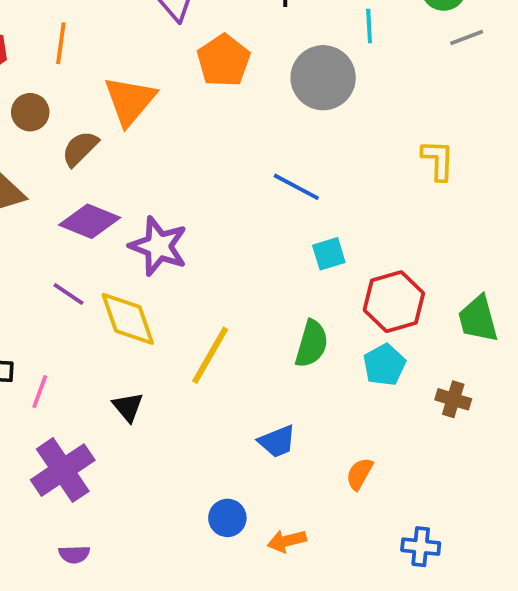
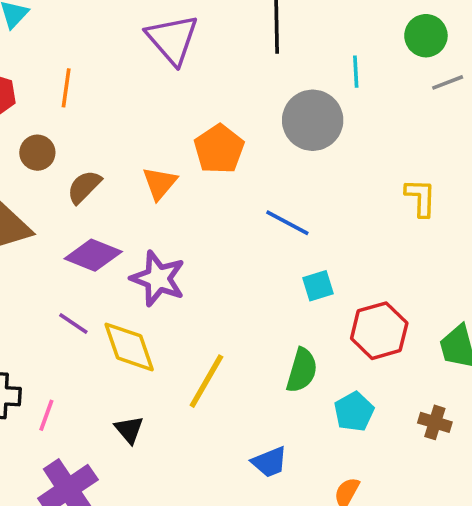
orange pentagon: (224, 60) -> (219, 149), moved
orange triangle: (130, 101) -> (160, 183), moved, size x0.7
cyan pentagon: (384, 365) -> (354, 412), moved

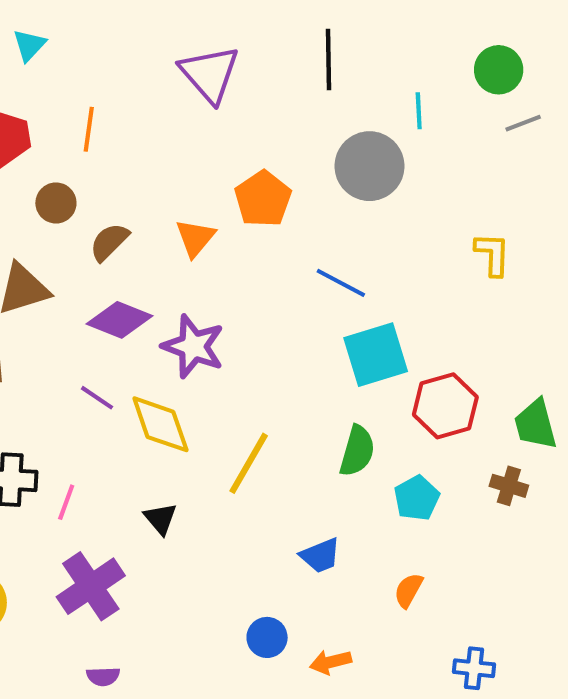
cyan square: (318, 286) -> (376, 355), size x1.8
brown cross: (435, 422) -> (509, 486), moved

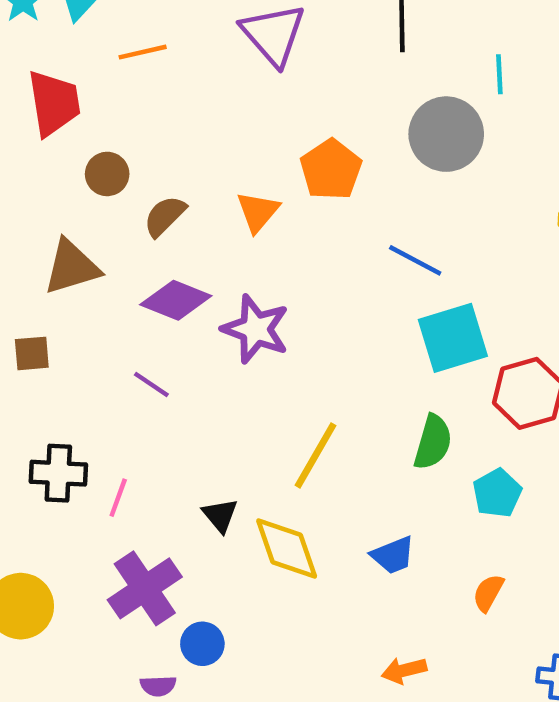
orange line: (89, 129) -> (143, 52), moved, turned 69
yellow diamond: (160, 424) -> (287, 548), moved
blue circle: (267, 637) -> (202, 644), moved

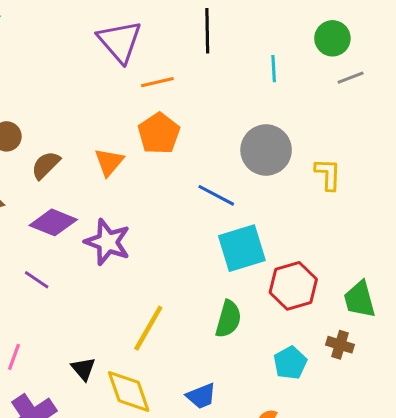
orange line: (143, 52) -> (157, 82), moved
gray circle: (446, 134) -> (266, 150), moved
cyan pentagon: (497, 493) -> (290, 363), moved

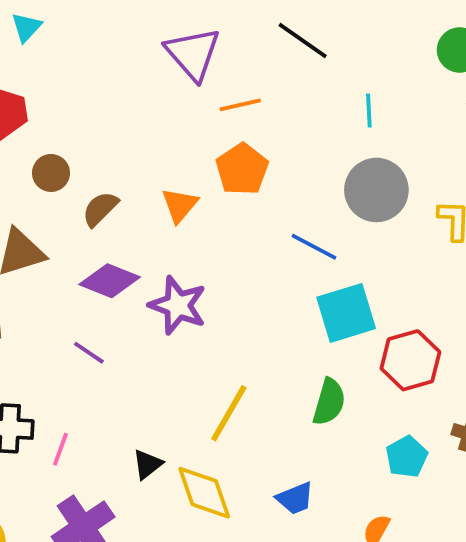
black line: (207, 31) -> (303, 41), turned -54
cyan line: (274, 69) -> (369, 111), moved
black triangle: (83, 369) -> (147, 464), turned 32

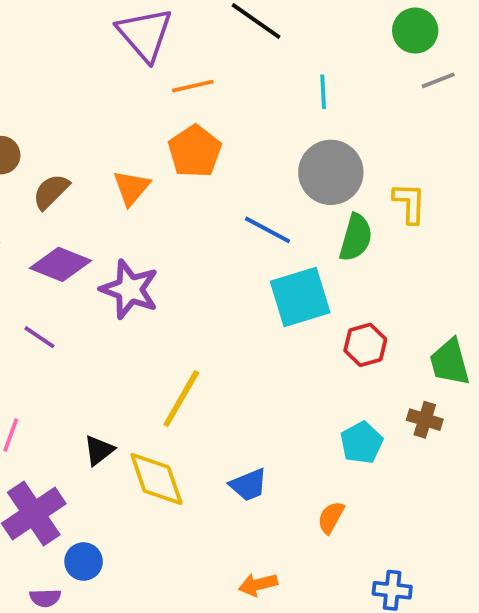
red hexagon: (410, 360) -> (365, 345), size x0.7
green semicircle: (329, 402) -> (356, 238), moved

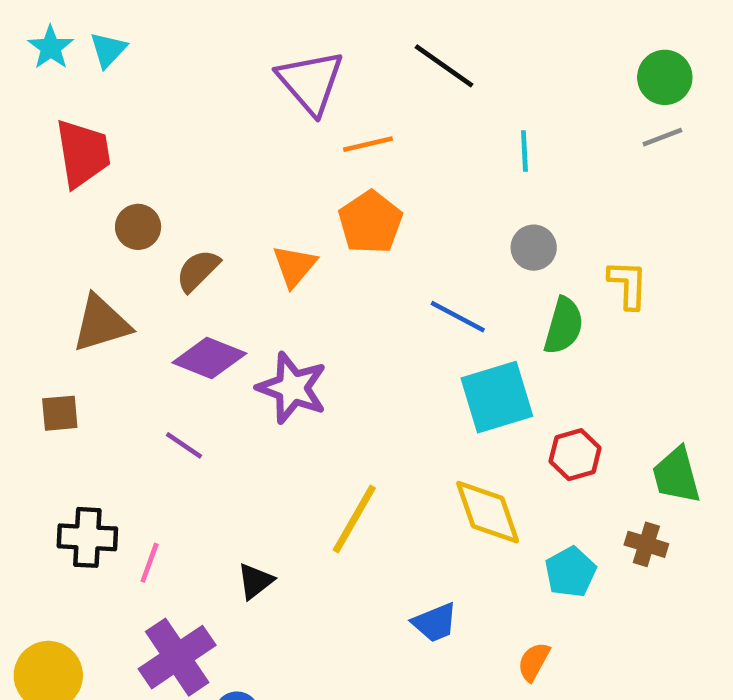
green circle: (415, 31) -> (665, 77), moved
gray circle: (331, 172) -> (534, 248), size x0.6
yellow diamond: (156, 479) -> (488, 512), moved

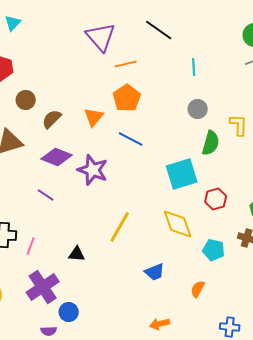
blue line: (458, 317) -> (131, 139), moved
cyan pentagon: (570, 572) -> (214, 250), turned -30
black triangle: (255, 581) -> (77, 254), turned 42

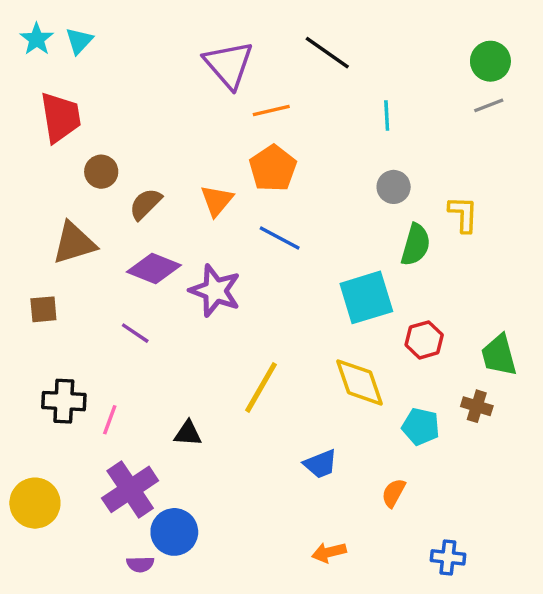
blue circle: (69, 312) -> (174, 532), size x1.4

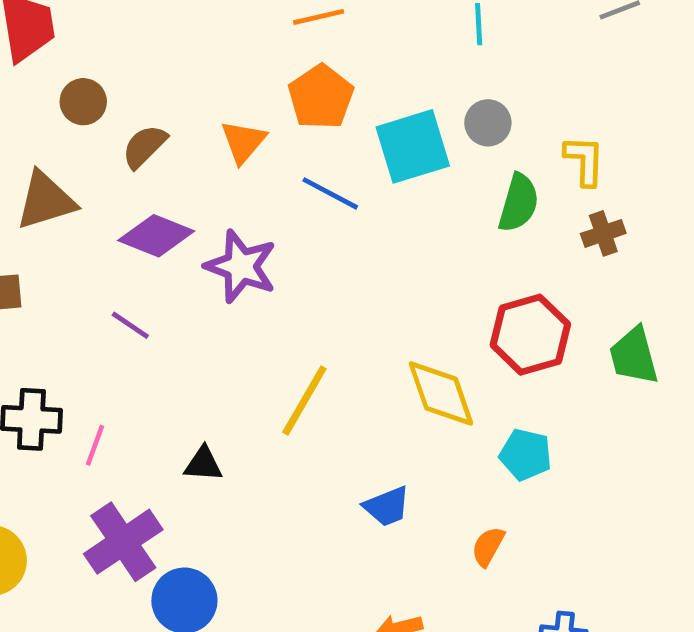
cyan square: (366, 297) -> (413, 146), moved
red hexagon: (424, 340) -> (530, 335), size x1.5
brown cross: (477, 406) -> (603, 233), moved, turned -36

